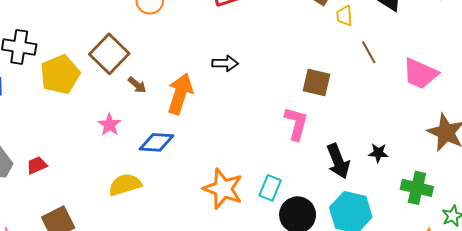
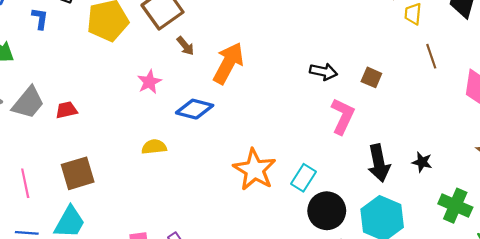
black arrow: (225, 63) -> (323, 72), moved
brown square: (317, 82) -> (371, 77), size x0.7
yellow semicircle: (125, 185) -> (154, 147), size x0.7

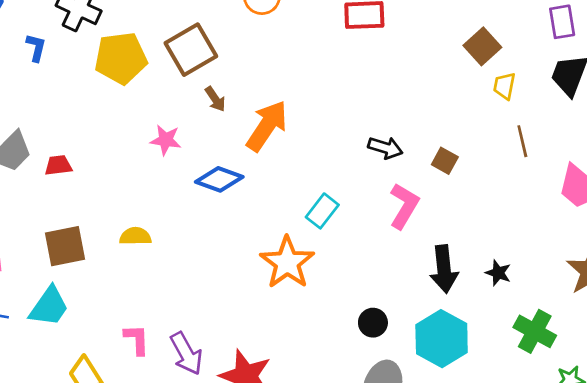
pink star: (149, 82) -> (166, 140), turned 30
yellow semicircle: (154, 147) -> (135, 236), moved
cyan rectangle: (303, 178) -> (322, 211), moved
black circle: (327, 211) -> (373, 323), size x0.6

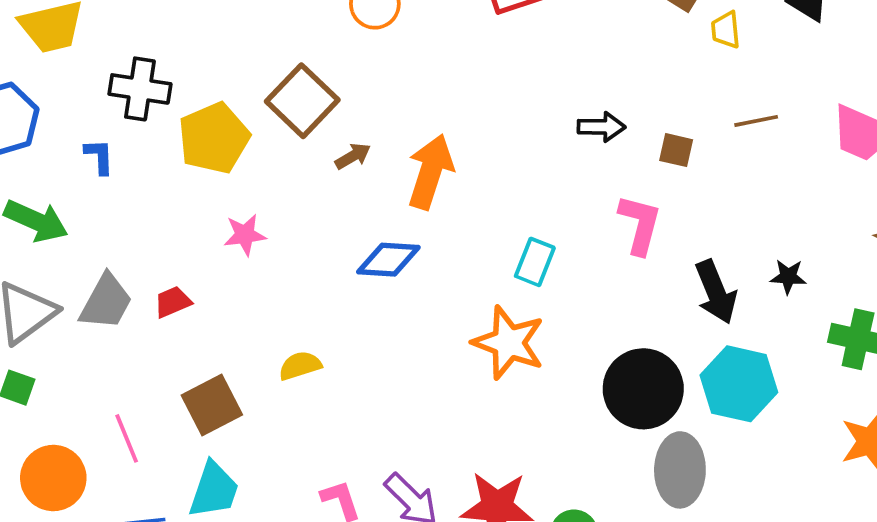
brown arrow: (215, 99) -> (353, 156), turned -70
pink star: (166, 140) -> (245, 235), moved
brown line: (522, 141) -> (756, 121), moved, turned -72
black arrow: (385, 148) -> (601, 127), moved
black circle: (373, 323) -> (643, 389), size x2.0

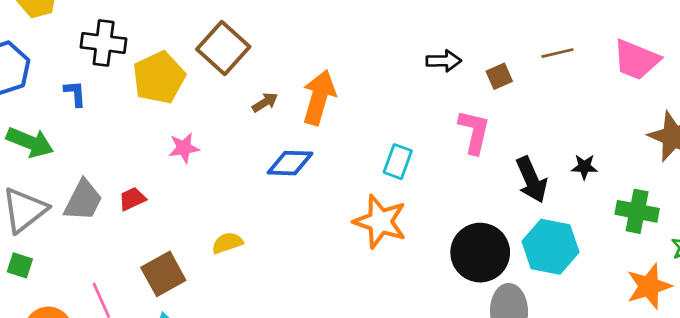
brown square: (676, 150) -> (499, 76), turned -35
brown arrow: (353, 156) -> (265, 102), moved

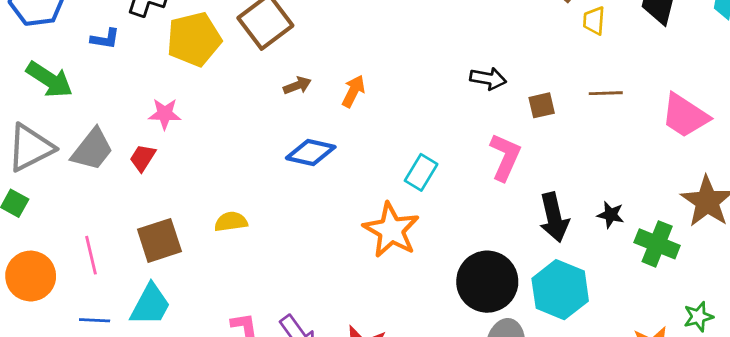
blue L-shape: (75, 93) -> (105, 39), turned 92
orange arrow: (319, 97) -> (353, 91), size x0.6
pink star: (184, 148) -> (165, 114), moved
red trapezoid: (132, 199) -> (143, 158), turned -44
green cross: (637, 211) -> (657, 244), moved

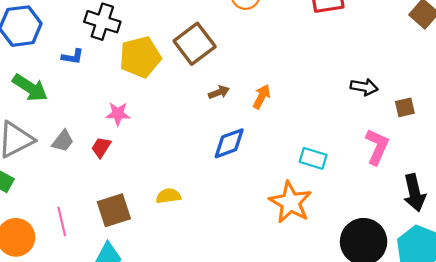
gray trapezoid: (92, 149) -> (63, 141), size x0.7
blue diamond: (311, 152) -> (229, 143), turned -33
cyan rectangle: (421, 172) -> (313, 158), turned 76

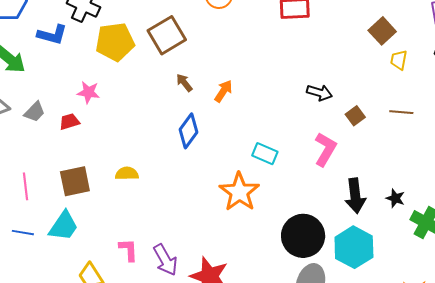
blue L-shape: (73, 57) -> (52, 35), size x1.4
brown arrow: (219, 92) -> (184, 83), turned -114
brown square: (405, 107) -> (355, 116), turned -30
blue diamond: (229, 143) -> (189, 131), turned -40
red trapezoid: (101, 147) -> (69, 122), turned 35

